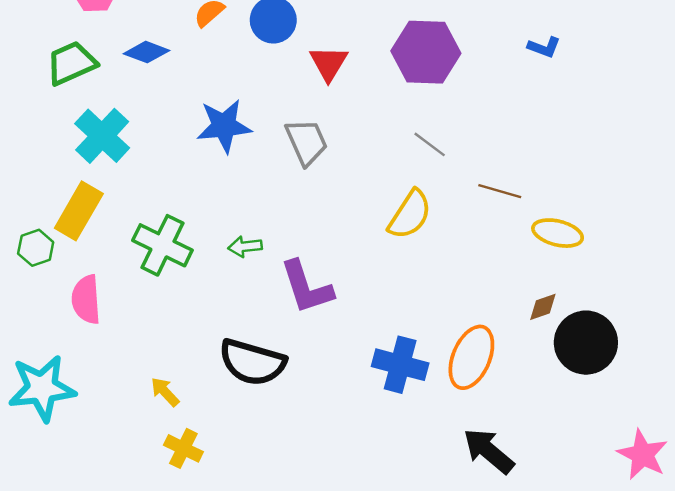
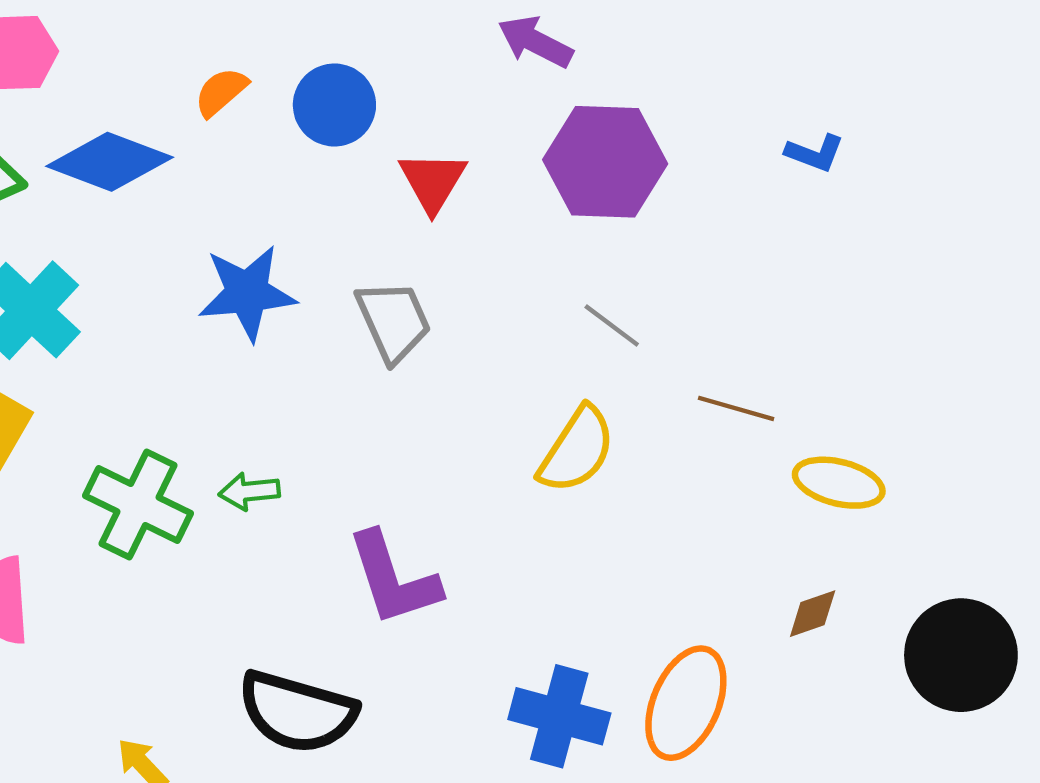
blue diamond: (146, 52) -> (110, 162), size x1.5
green arrow: (245, 247) -> (249, 491), moved
black circle: (586, 343) -> (961, 655), moved

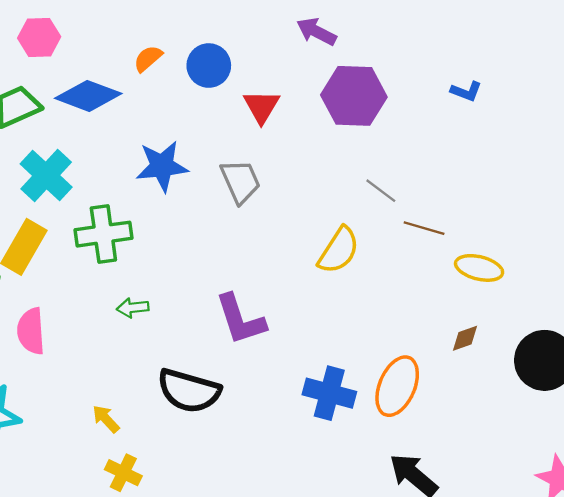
gray line: (612, 325) -> (381, 191), moved
green arrow: (249, 491) -> (133, 308), moved
green cross: (138, 504) -> (103, 234), moved, turned -34

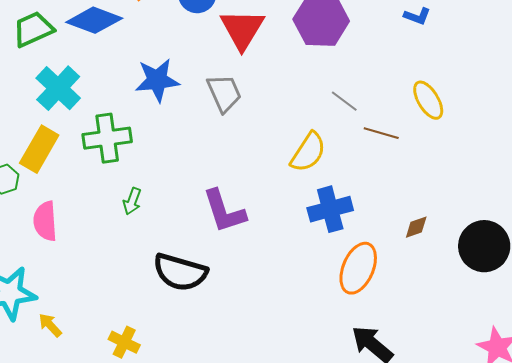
red triangle: (261, 106) -> (242, 29), size x1.4
yellow ellipse: (479, 268) -> (428, 100), moved, turned 45
green arrow: (133, 308) -> (132, 201), turned -64
blue cross: (329, 393) -> (330, 209), moved, turned -30
yellow arrow: (106, 419) -> (50, 325), moved

